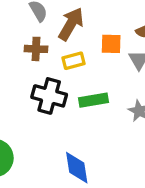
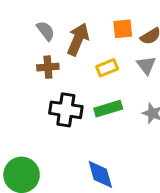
orange square: (111, 44) -> (123, 29), moved
yellow rectangle: (74, 61) -> (107, 68), moved

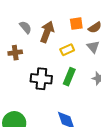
brown cross: (48, 67) -> (15, 53), moved
green rectangle: (108, 109) -> (69, 77), turned -48

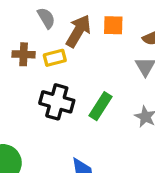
orange square: (76, 24) -> (113, 25), moved
yellow rectangle: (67, 50) -> (55, 58), moved

